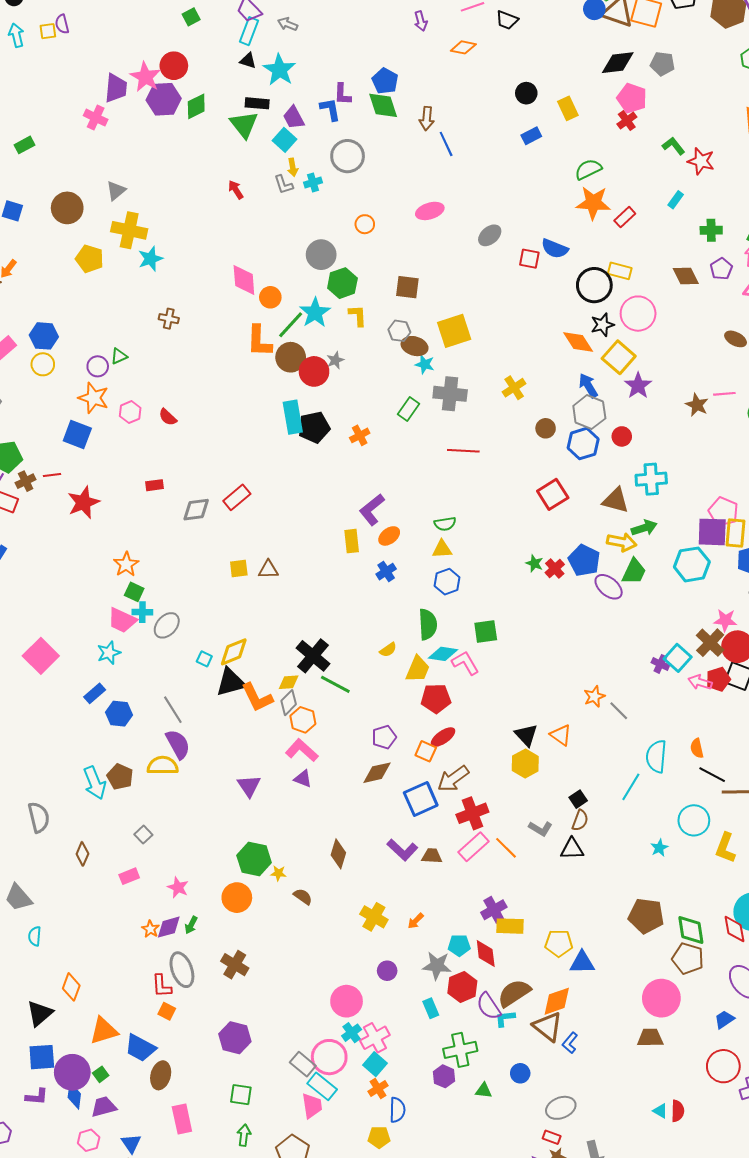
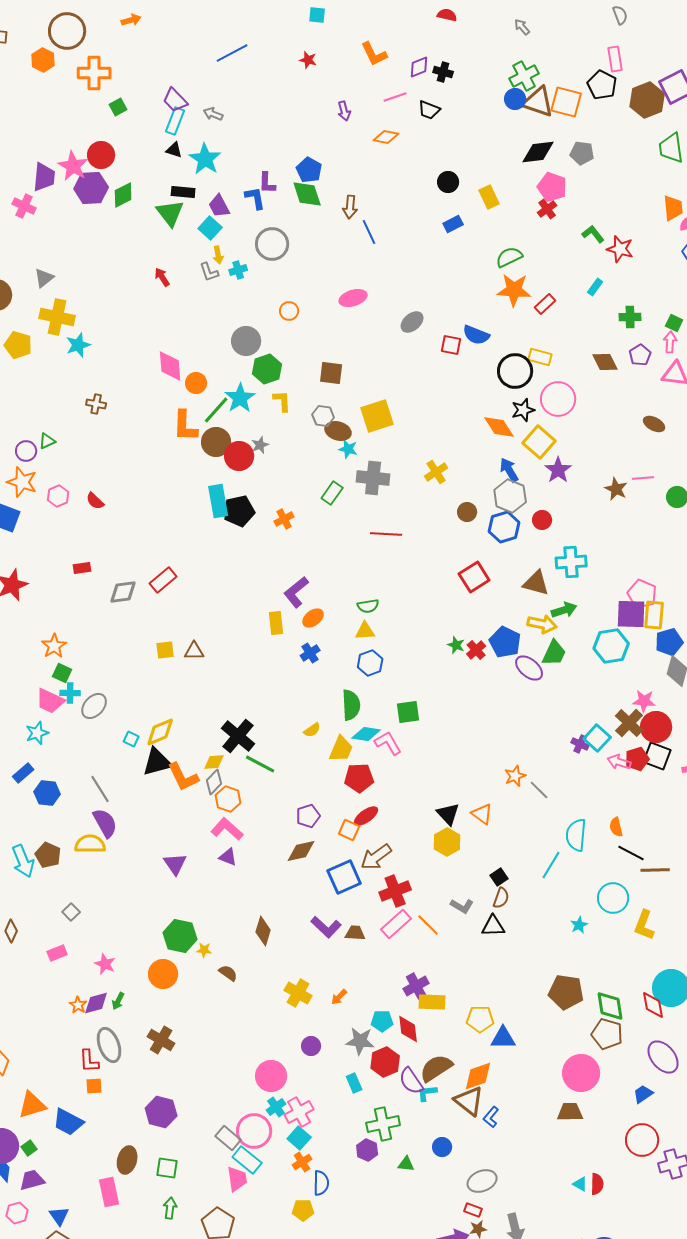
orange square: (167, 1011) -> (94, 1086), turned -30
brown ellipse: (161, 1075) -> (127, 1160), moved

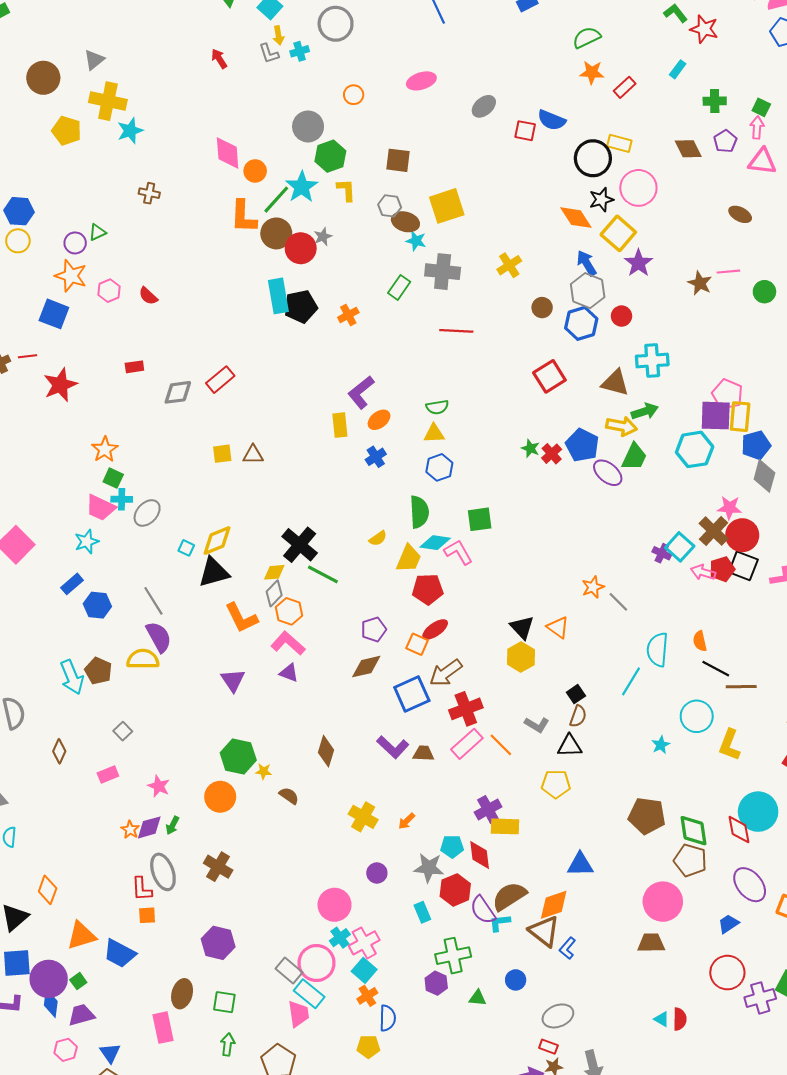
orange star: (514, 290) -> (592, 72), size x0.7
orange L-shape: (183, 777) -> (241, 618), moved
yellow pentagon: (480, 1019) -> (556, 784), moved

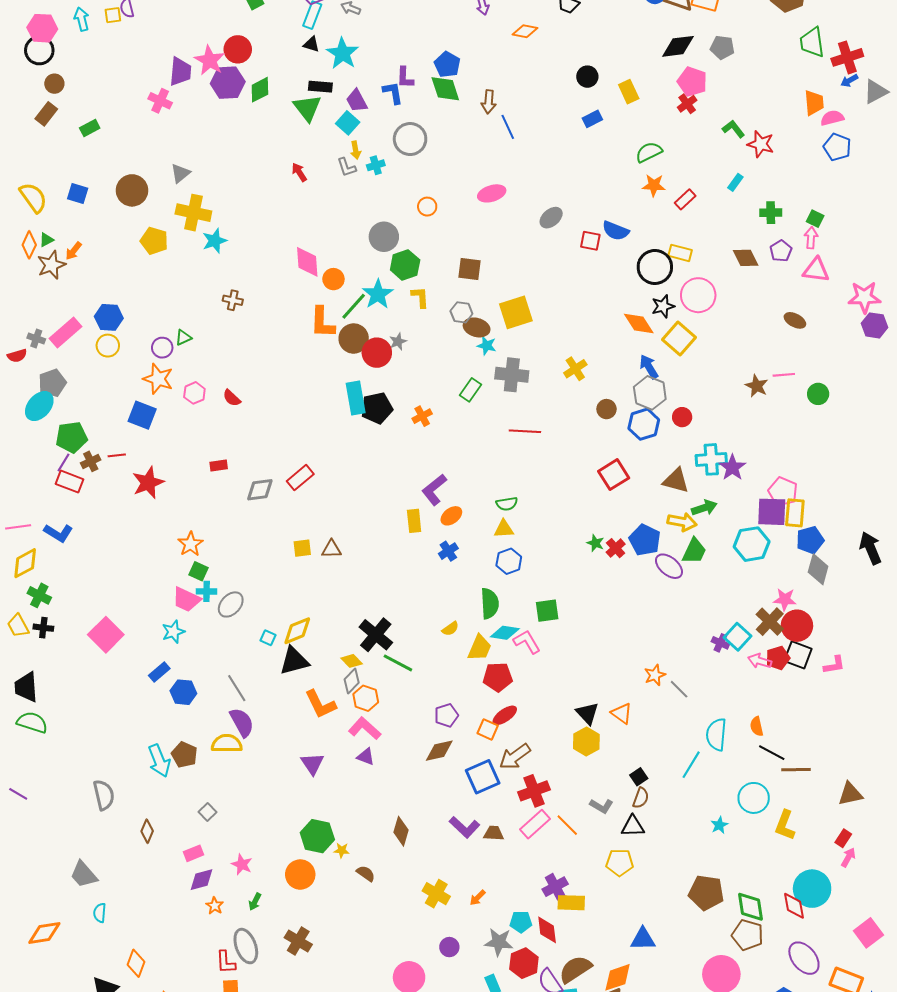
purple star: (638, 263) -> (732, 467), moved
yellow diamond: (274, 572) -> (352, 661), turned 50
purple diamond: (149, 827) -> (202, 880), moved

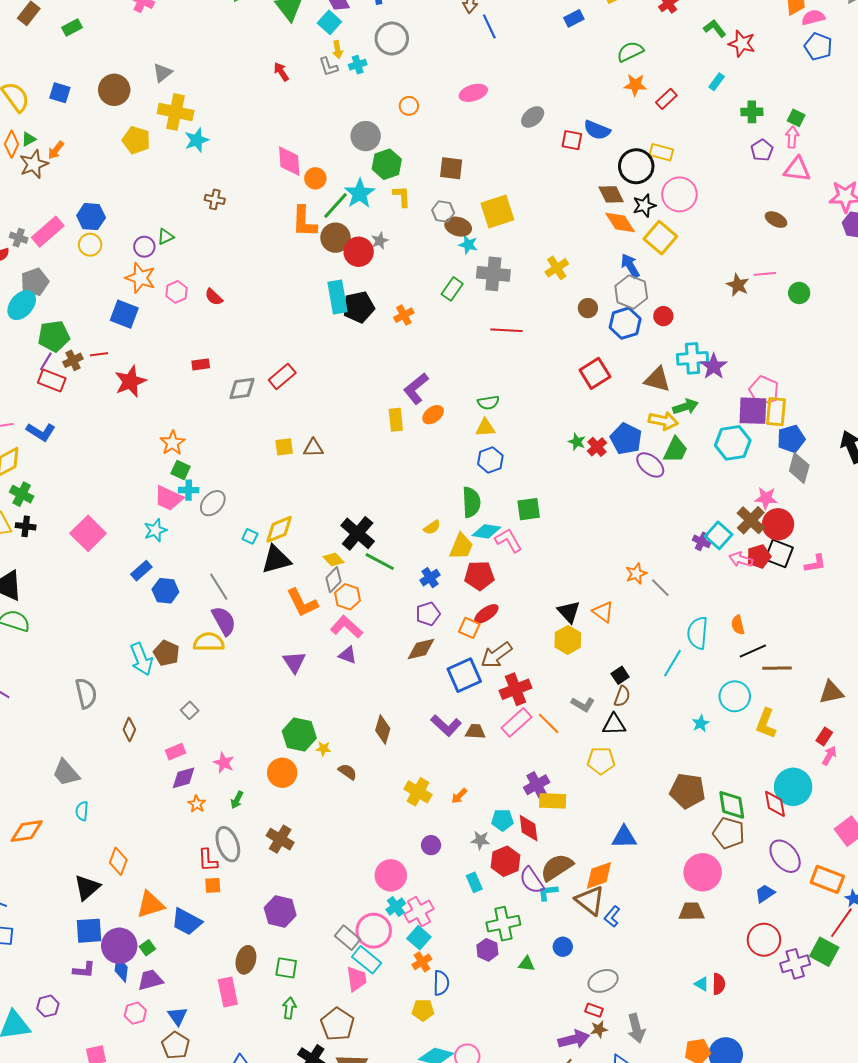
brown diamond: (746, 258) -> (611, 194), moved
blue cross: (448, 551) -> (430, 578), moved
black line: (772, 753) -> (753, 651), turned -52
gray star: (499, 942) -> (480, 840), size x0.7

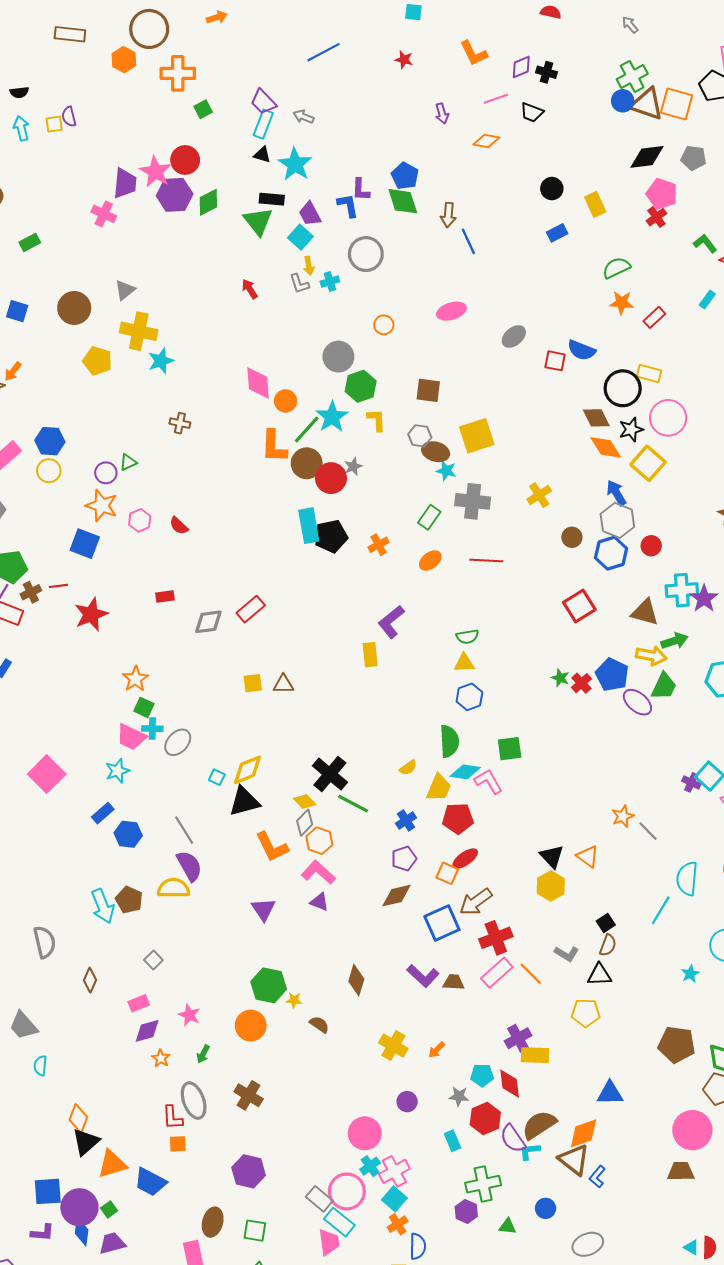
orange ellipse: (433, 415) -> (430, 561), moved
black triangle: (87, 887) -> (86, 1142), moved

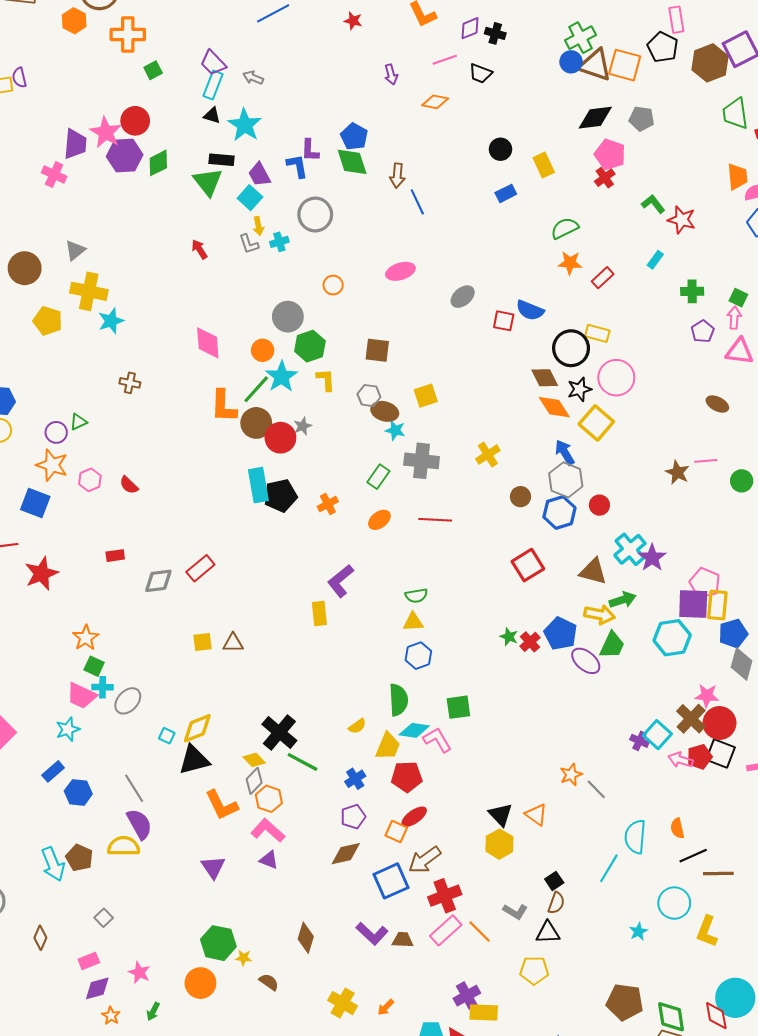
orange circle: (286, 401) -> (263, 350), moved
yellow square: (477, 436) -> (426, 396), size x0.7
cyan cross: (682, 590) -> (630, 549), turned -36

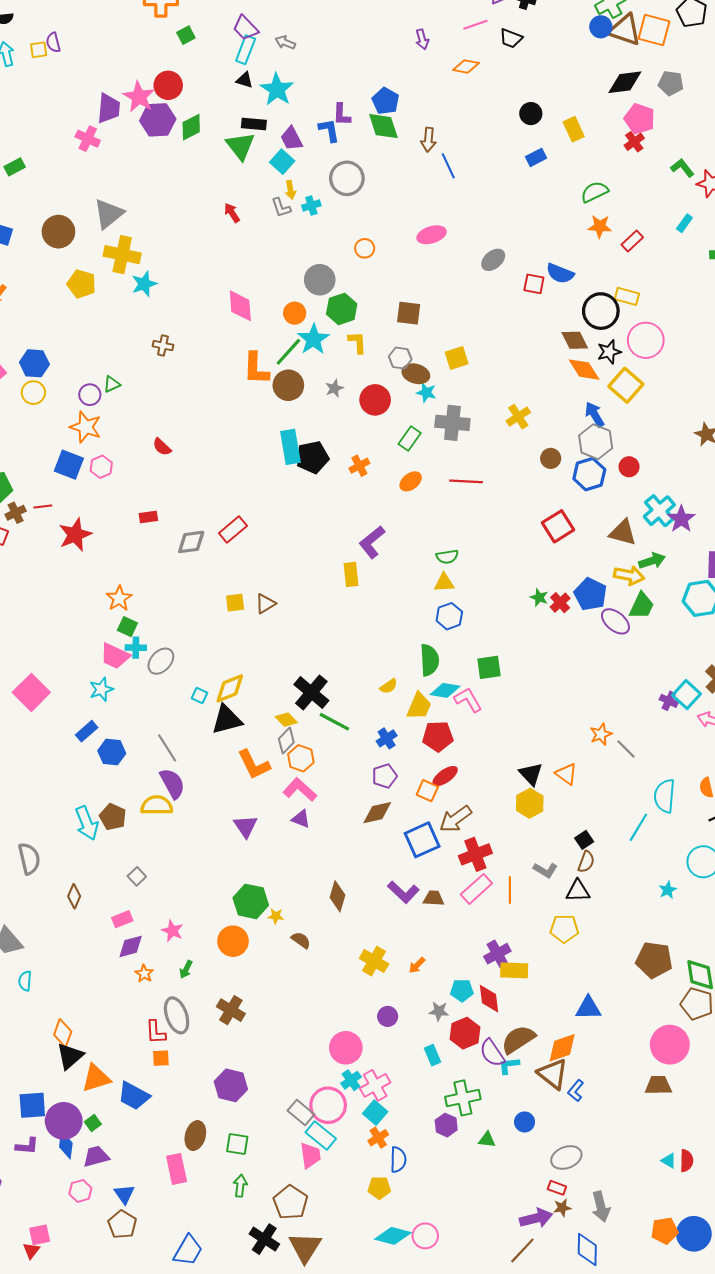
gray triangle: (75, 250) -> (109, 214), size x1.5
red circle: (280, 438) -> (375, 400), moved
pink hexagon: (90, 480) -> (101, 467), moved
brown triangle: (233, 643) -> (265, 604), turned -30
orange line: (479, 931) -> (510, 890), turned 45

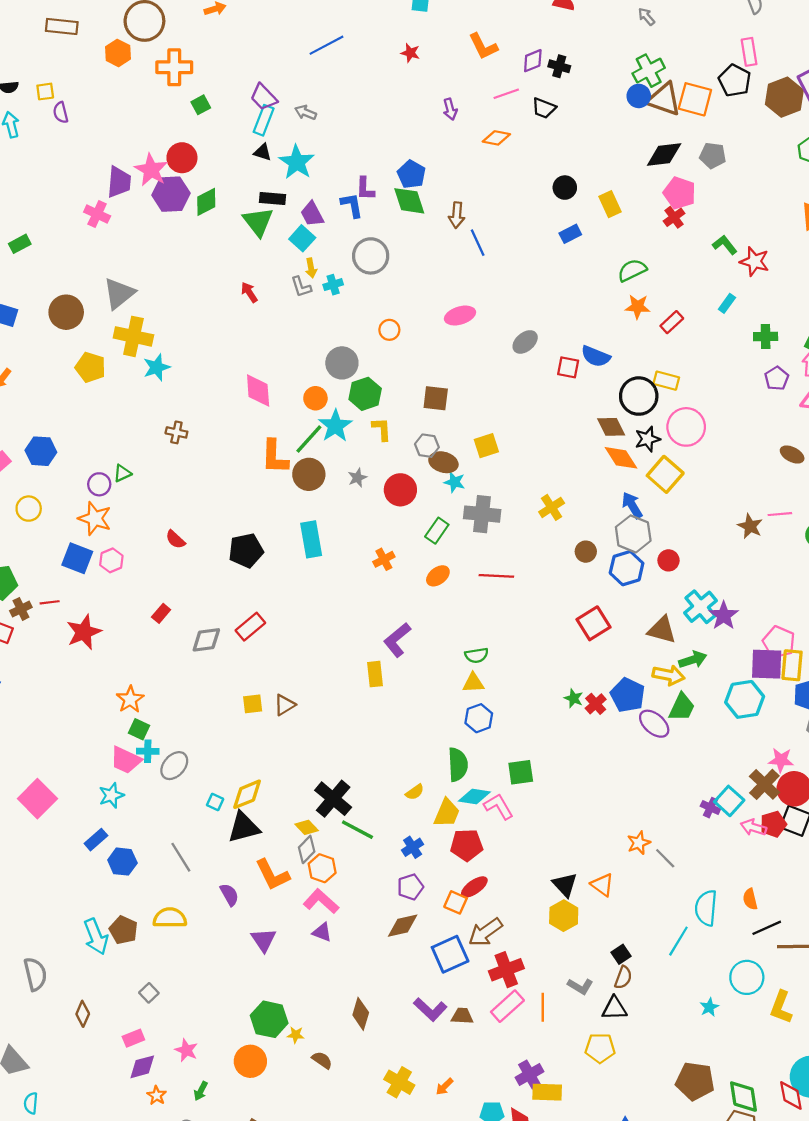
yellow square: (39, 50) -> (45, 92), moved
yellow circle: (33, 393) -> (29, 509), moved
black pentagon: (312, 457) -> (246, 550), moved
red rectangle: (148, 517) -> (161, 613), turned -42
purple semicircle: (172, 783) -> (229, 895), moved, size x0.7

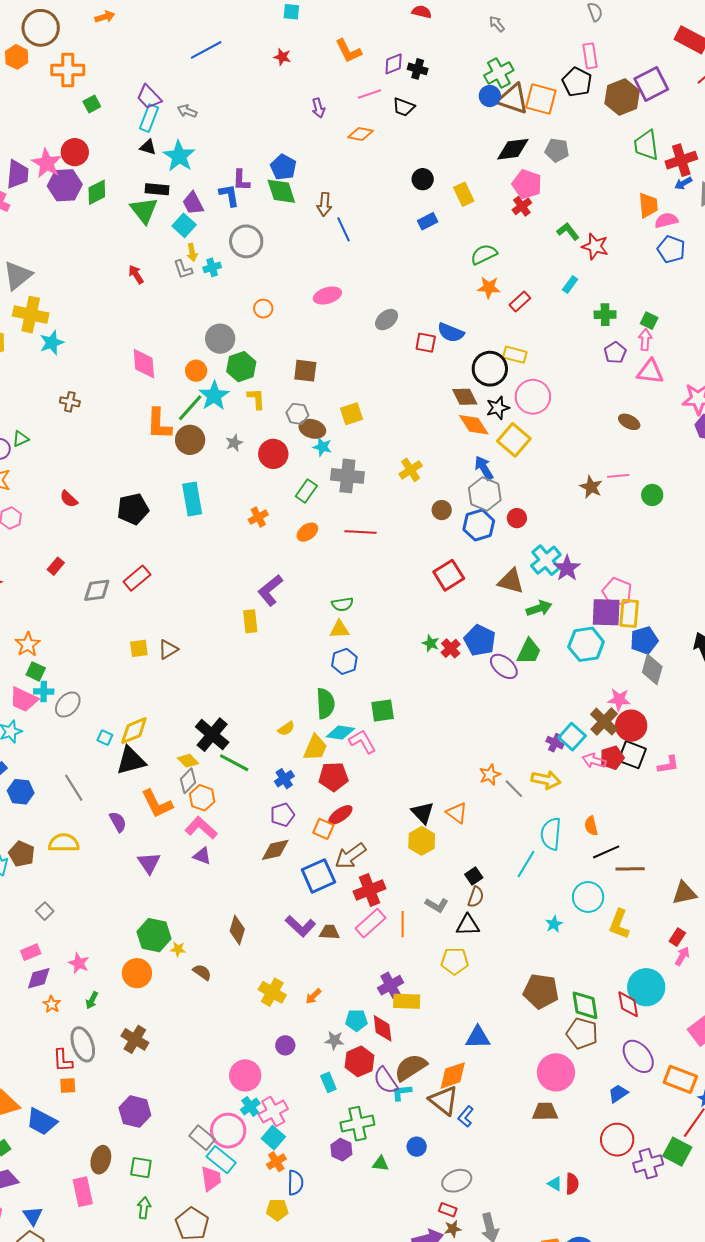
yellow arrow: (668, 675) -> (546, 780), moved

